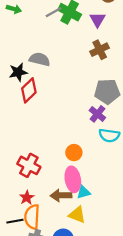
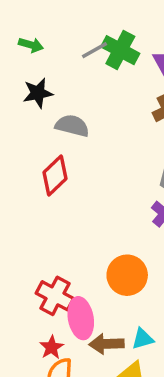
black star: (18, 72) -> (38, 93), moved
orange circle: (74, 153) -> (127, 275), size x1.5
pink ellipse: (73, 179) -> (81, 318), moved

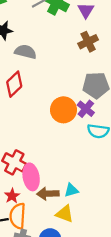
orange circle: (127, 275) -> (63, 110), moved

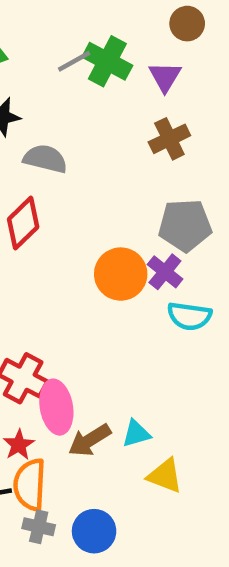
brown arrow: (48, 194) -> (90, 440), turned -30
yellow triangle: (65, 214) -> (165, 476), moved

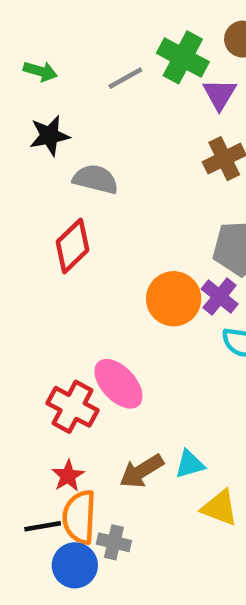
green cross: (107, 61) -> (183, 57), moved
pink ellipse: (56, 407) -> (118, 384), moved, turned -33
gray cross: (39, 527) -> (114, 542), moved
blue circle: (94, 531) -> (75, 565), moved

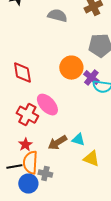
gray semicircle: (95, 179) -> (57, 16), moved
red diamond: (73, 246) -> (22, 73), moved, turned -55
purple cross: (220, 296) -> (91, 78), moved
cyan triangle: (190, 464) -> (78, 140), turned 32

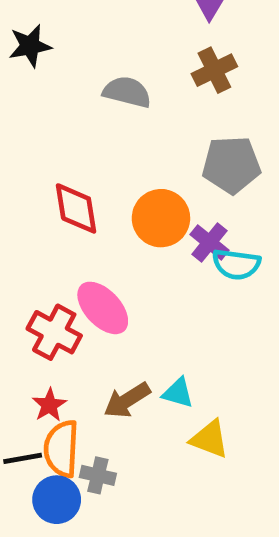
red diamond: (22, 73) -> (76, 208), moved

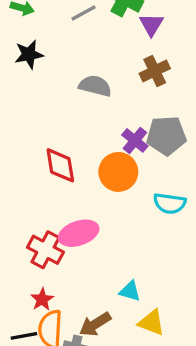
purple cross: (210, 242) -> (135, 140), moved
pink ellipse: (103, 308) -> (79, 233), turned -66
brown arrow: (127, 400) -> (95, 324), moved

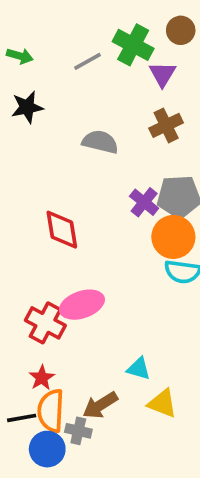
orange circle: (118, 172) -> (173, 237), moved

